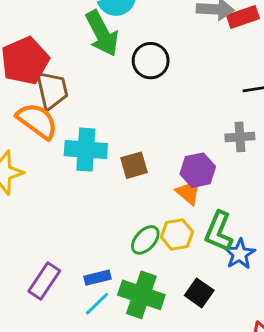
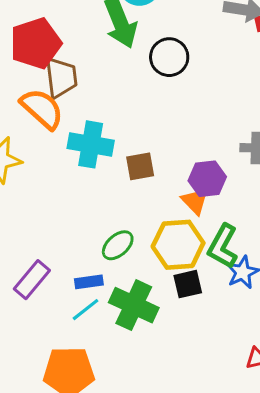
yellow hexagon: (177, 234) -> (178, 245), size x1.5
green ellipse: (145, 240) -> (118, 245), moved
black square: (199, 293) -> (188, 284), moved, turned 36

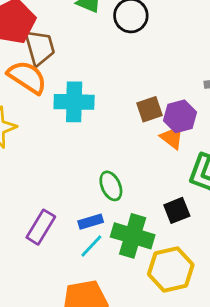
brown square: (140, 166) -> (149, 109), moved
green ellipse: (118, 245) -> (111, 186), turned -64
yellow hexagon: (178, 245) -> (171, 269), moved

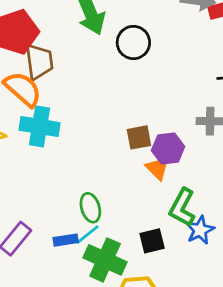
cyan cross: (74, 102) -> (40, 126), moved
cyan line: (91, 246) -> (88, 235), moved

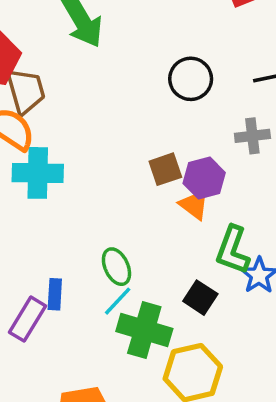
black circle: (133, 42) -> (191, 79), moved
blue rectangle: (66, 240) -> (55, 294), moved, turned -70
black square: (152, 241) -> (200, 298), turned -35

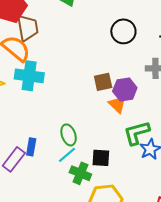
green L-shape: (233, 250) -> (137, 133), turned 48
black square: (200, 298) -> (101, 158), moved, turned -36
green cross: (144, 330) -> (80, 173), size x0.7

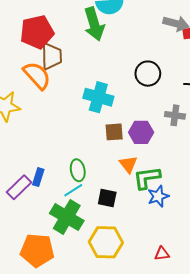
cyan cross: (29, 76) -> (98, 97), moved
brown square: (103, 82) -> (114, 132), moved
orange triangle: (117, 104) -> (128, 164), moved
green cross: (80, 173) -> (67, 217), moved, size x1.5

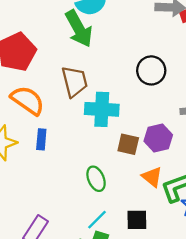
brown trapezoid: (52, 56) -> (75, 82), moved
brown square: (114, 132) -> (128, 144), turned 30
green ellipse: (78, 170) -> (96, 179), moved
blue rectangle: (38, 177) -> (41, 139), moved

